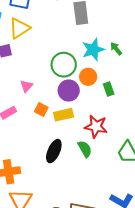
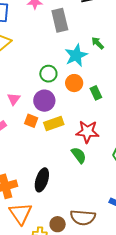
green arrow: (116, 49) -> (98, 43), moved
green circle: (64, 65) -> (48, 74), size x0.7
purple circle: (69, 90) -> (44, 101), moved
black ellipse: (54, 151) -> (42, 180), moved

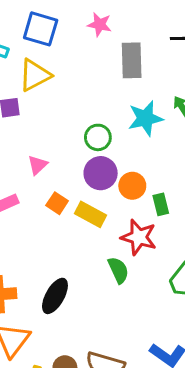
orange circle: (74, 83) -> (132, 186), moved
green rectangle: (96, 93) -> (161, 204), moved
purple circle: (44, 101) -> (101, 173), moved
yellow rectangle: (54, 123) -> (90, 214), turned 36

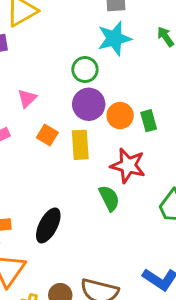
cyan star: (145, 118) -> (114, 39), moved
green rectangle: (161, 204) -> (149, 121), moved
yellow rectangle: (90, 214) -> (80, 145), turned 60

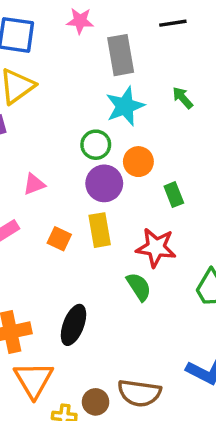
pink triangle: (27, 98) -> (34, 184), turned 30
orange circle: (120, 116) -> (138, 162), moved
orange square: (47, 135) -> (59, 239), moved

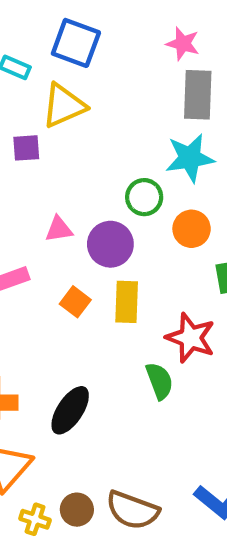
pink star: (80, 21) -> (183, 44), moved
purple circle: (104, 183) -> (110, 244), moved

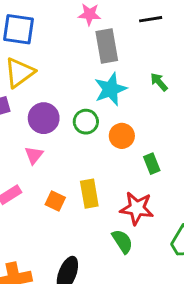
pink triangle: (59, 229) -> (34, 155), turned -30
purple circle: (110, 244) -> (44, 118), moved

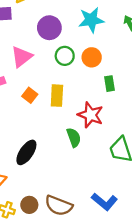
purple circle: (44, 118) -> (49, 28), moved
green circle: (86, 122) -> (65, 56), moved
pink triangle: (34, 155) -> (22, 57), size x1.5

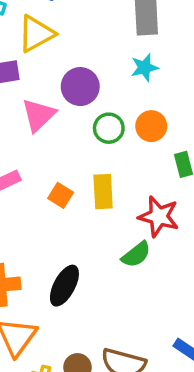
cyan star: (91, 20) -> (144, 68), size x0.7
pink triangle: (22, 57) -> (39, 115), moved
green semicircle: (74, 137) -> (136, 255), turned 78

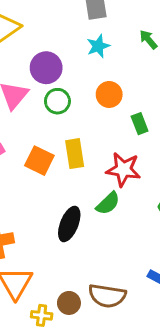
green circle: (109, 128) -> (57, 101), moved
orange square: (61, 195) -> (39, 161), size x1.4
black ellipse: (64, 286) -> (69, 224), moved

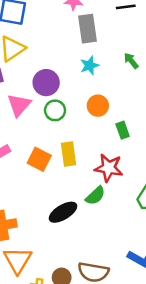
black ellipse: (69, 224) -> (63, 212), turned 36

